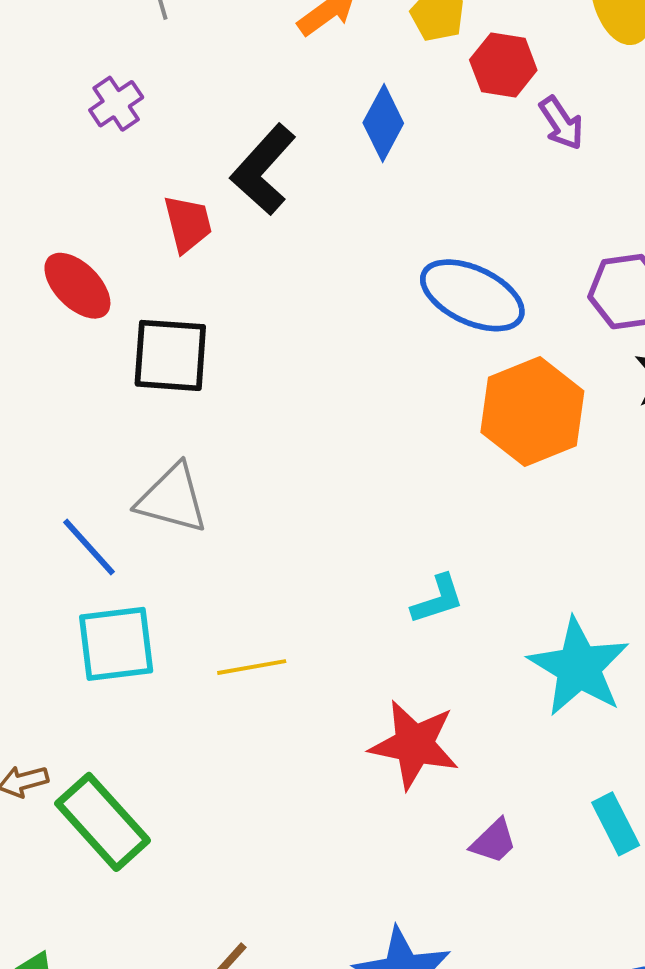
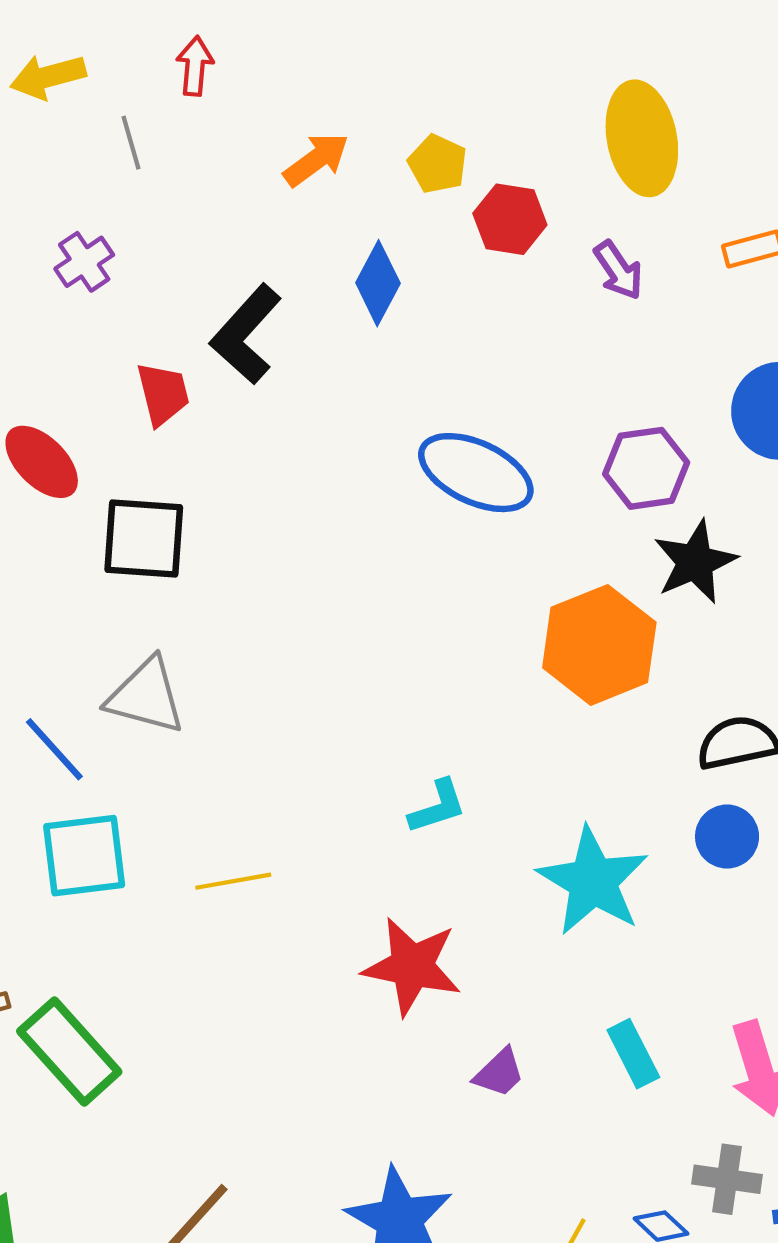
purple arrow: (561, 123) -> (618, 270), moved
orange hexagon: (532, 412) -> (599, 645), moved

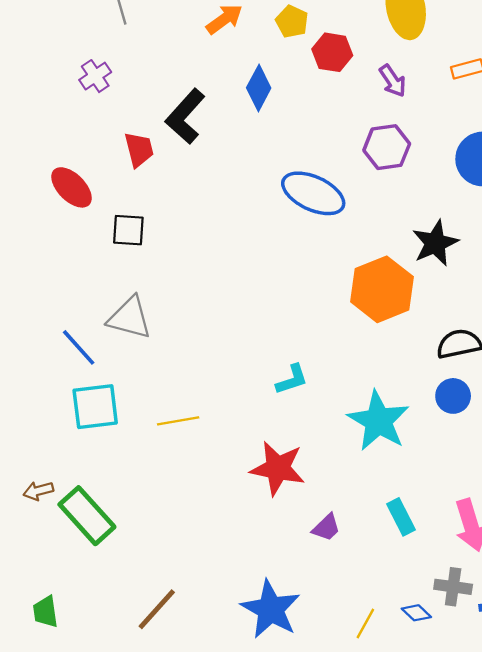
purple hexagon: (646, 468) -> (387, 147), moved
black square: (144, 539) -> (128, 230), size x0.7

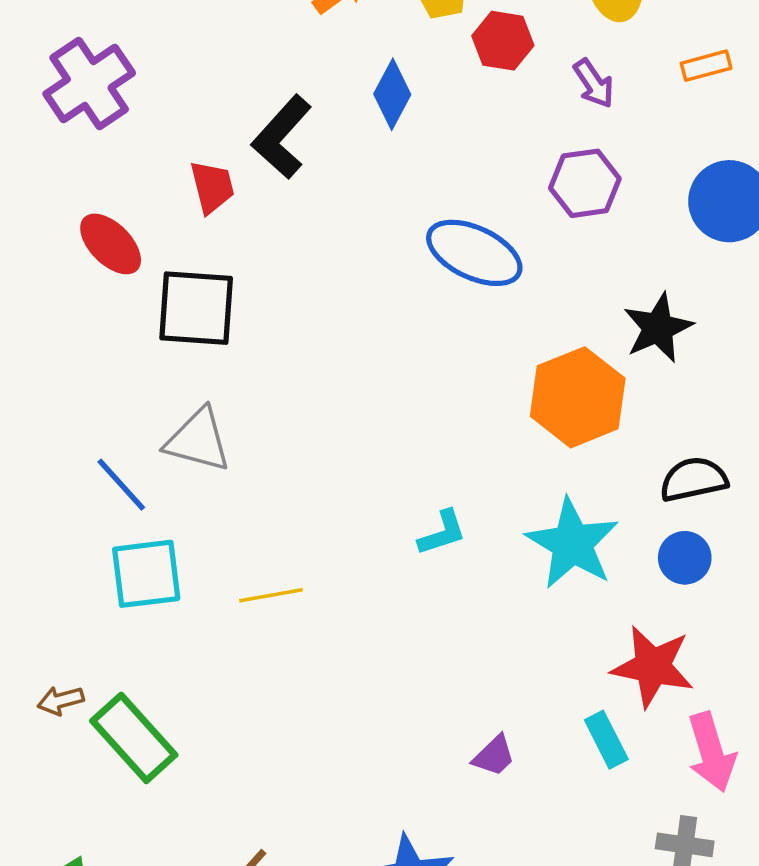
purple cross: (95, 76) -> (89, 83), moved, size x1.8
black square: (128, 230) -> (196, 308), size x1.6
cyan star: (378, 421) -> (572, 544), moved
red star: (278, 468) -> (653, 667), moved

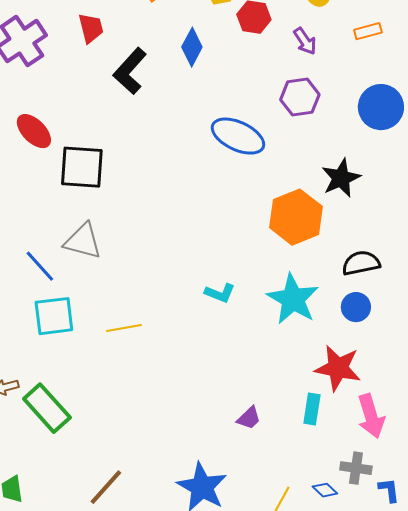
red trapezoid: (212, 187) -> (91, 28), moved
cyan L-shape: (442, 533) -> (220, 293), turned 40
cyan rectangle: (606, 740) -> (312, 409), turned 36

